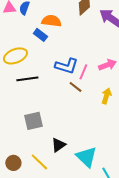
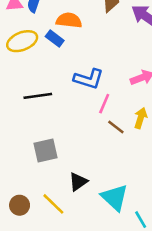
yellow ellipse: (15, 56) -> (22, 41), moved
pink line: (83, 72) -> (104, 104), moved
brown line: (75, 87) -> (116, 127), moved

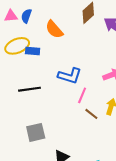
orange semicircle: (69, 20) -> (54, 29), turned -138
blue rectangle: (55, 39) -> (33, 51), moved, turned -32

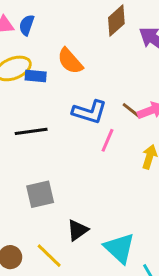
orange semicircle: (54, 29) -> (70, 61), moved
brown line: (91, 114) -> (131, 110), moved

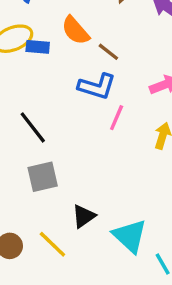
brown line: (131, 110) -> (108, 52), moved
black line: (31, 131) -> (33, 127), moved, turned 60

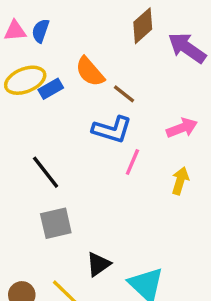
blue rectangle: (38, 47) -> (51, 89), turned -35

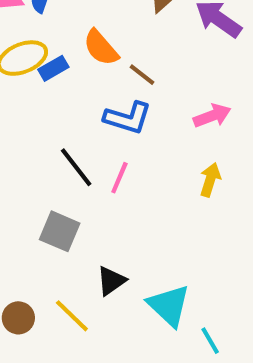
pink line: (132, 162) -> (119, 178), moved
black line: (46, 172) -> (76, 167), moved
gray square: (56, 223) -> (60, 231), turned 36

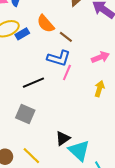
black line: (76, 167) -> (33, 83), turned -75
pink line: (119, 178) -> (67, 72), moved
black triangle: (111, 281) -> (63, 138), moved

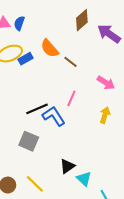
pink arrow: (100, 57) -> (106, 83), turned 54
blue L-shape: (59, 58) -> (54, 116), moved, turned -140
cyan triangle: (79, 151) -> (84, 179), size x0.7

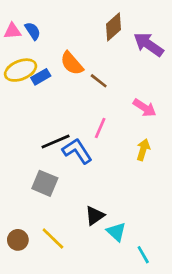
blue semicircle: (19, 23) -> (33, 31), turned 128

